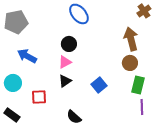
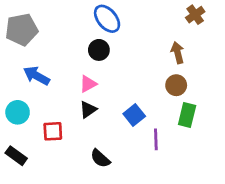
brown arrow: (131, 39) -> (178, 53), size x0.7
black circle: (69, 44) -> (99, 50), moved
purple line: (142, 107) -> (156, 139), moved

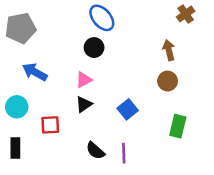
green rectangle: (187, 115) -> (178, 126), moved
purple line: (156, 139) -> (124, 153), moved
black rectangle: (16, 156) -> (15, 148), turned 54

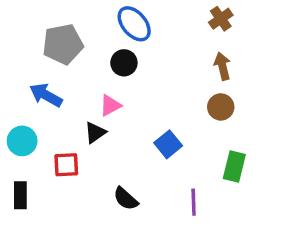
brown cross: (186, 14) -> (221, 19), moved
gray pentagon: (21, 28) -> (63, 44), moved
black triangle: (84, 104) -> (95, 132), moved
purple line: (124, 153) -> (194, 202), moved

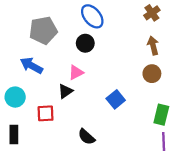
purple line: (194, 202) -> (164, 141), moved

